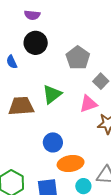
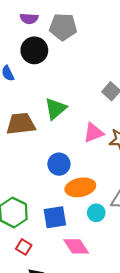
gray pentagon: (78, 58) -> (63, 27), moved, turned -30
pink triangle: (88, 104) -> (93, 133), moved

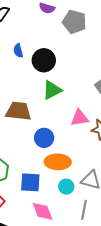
black circle: (34, 50) -> (44, 60), moved
brown trapezoid: (21, 124) -> (19, 111), moved

